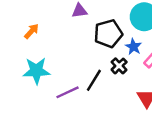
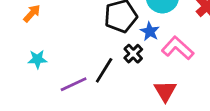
cyan star: (36, 71) -> (37, 59), size x0.6

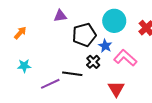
black line: (104, 70) -> (72, 74), turned 66

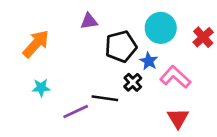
orange arrow: (20, 33) -> (36, 44), size x1.6
red triangle: (116, 89) -> (178, 118), moved

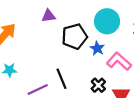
black cross: (133, 82) -> (98, 85), moved
black line: (105, 98) -> (62, 79), turned 60

